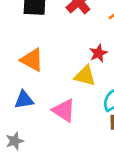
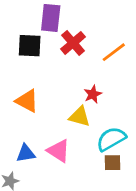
blue triangle: (24, 100) -> (26, 153), moved

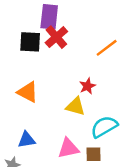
red cross: (73, 43) -> (56, 37), moved
pink triangle: (59, 151) -> (68, 148), moved, turned -45
brown square: (112, 163) -> (93, 154), moved

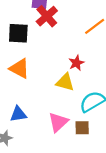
black square: (30, 42) -> (18, 33), moved
pink triangle: (68, 148) -> (58, 122), turned -30

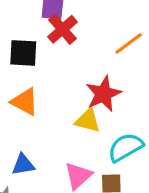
red star: (76, 63) -> (103, 94), size x1.6

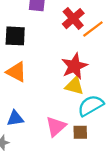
red cross: (63, 29) -> (73, 19), moved
yellow triangle: (88, 121) -> (74, 86), moved

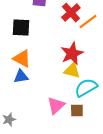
blue triangle: (15, 118) -> (21, 77), moved

